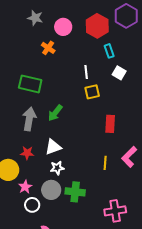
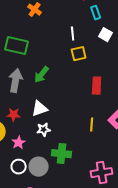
pink star: (25, 187) -> (19, 143), moved
gray circle: (51, 190) -> (39, 167), moved

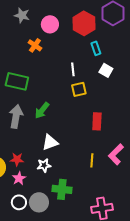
white triangle: (40, 109) -> (50, 142), moved
red star: (14, 115) -> (17, 159), moved

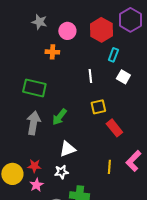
orange cross: (35, 45) -> (52, 52), turned -32
cyan rectangle: (96, 48) -> (113, 55), turned 40
yellow square: (79, 89) -> (98, 107), moved
red rectangle: (97, 121) -> (114, 128), turned -42

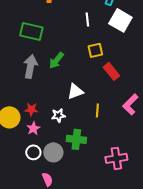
white square: (123, 77) -> (120, 20), size x1.6
white triangle: (67, 149) -> (75, 91), moved
yellow line: (109, 167) -> (97, 110), moved

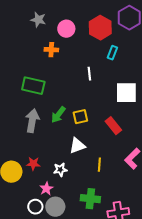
white square: (120, 20) -> (126, 93), moved, turned -30
yellow square: (95, 50) -> (80, 117), moved
pink star: (33, 128) -> (46, 189), moved
green cross: (76, 139) -> (90, 199), moved

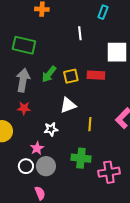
red rectangle: (113, 126) -> (96, 75), moved, turned -48
red star: (33, 164) -> (24, 108), moved

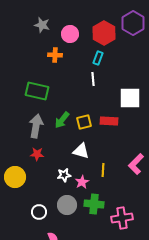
cyan rectangle: (103, 12) -> (98, 58), moved
white triangle: (68, 105) -> (81, 151), turned 36
pink star: (37, 148) -> (82, 182), moved
gray circle: (46, 166) -> (67, 205), moved

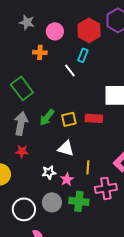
white line: (93, 79) -> (70, 70), moved, turned -32
green rectangle: (37, 91) -> (22, 88), turned 40
white circle: (39, 212) -> (24, 209), size x1.5
pink cross: (122, 218) -> (106, 188), moved

